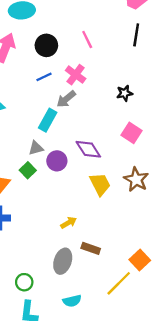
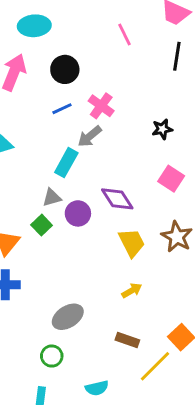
pink line: (87, 40) -> (124, 35), moved
yellow arrow: (69, 223) -> (132, 291), moved
brown rectangle: (91, 248) -> (127, 340), moved
gray ellipse: (63, 261) -> (68, 317), moved, turned 40
green circle: (24, 282) -> (52, 356), moved

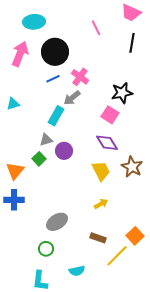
black circle: (65, 69) -> (55, 52), size x1.4
black star: (162, 129) -> (122, 93), size x1.5
pink square: (171, 179) -> (110, 115), moved
purple diamond: (117, 199) -> (107, 143), moved

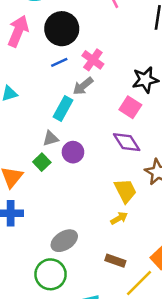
yellow trapezoid: (101, 171) -> (125, 191), moved
green circle: (46, 249) -> (51, 274), size x1.6

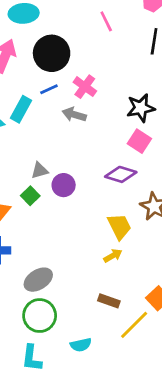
gray arrow: (83, 86) -> (74, 115), turned 55
pink square: (130, 107) -> (139, 141), moved
cyan rectangle: (63, 108) -> (21, 109), moved
purple diamond: (127, 142) -> (121, 174), turned -40
gray ellipse: (64, 241) -> (38, 280), moved

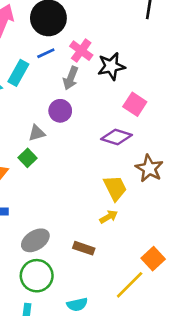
black star: (141, 108) -> (111, 66), moved
gray arrow: (74, 115) -> (71, 78), turned -85
purple circle: (64, 185) -> (60, 111), moved
brown rectangle: (109, 301) -> (84, 248), moved

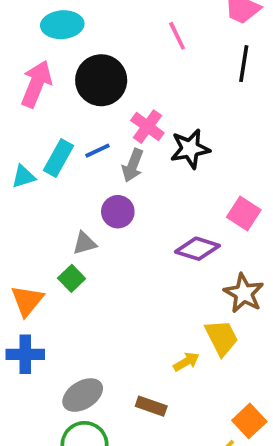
blue line: (46, 53) -> (97, 151), moved
pink square: (135, 104) -> (244, 214), moved
yellow trapezoid: (115, 188) -> (222, 338), moved

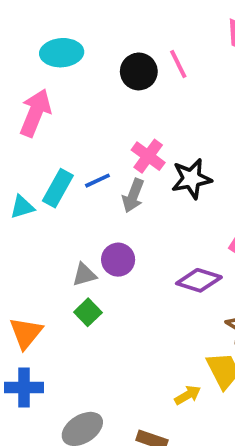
black circle: (101, 80) -> (139, 71), moved, size x0.7
purple circle: (118, 212) -> (118, 260), moved
green square: (72, 278) -> (88, 312), moved

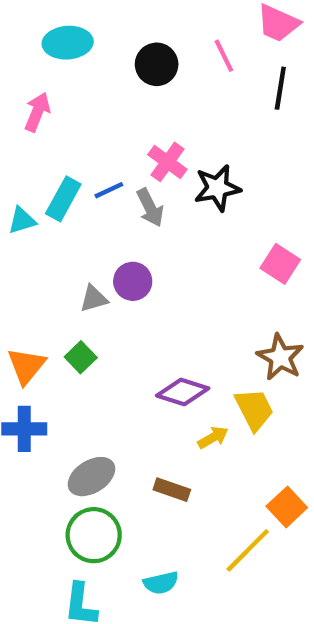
pink line: (178, 64) -> (224, 56), moved
pink arrow: (35, 113) -> (37, 112), size x0.7
gray arrow: (133, 196) -> (150, 208), turned -48
purple diamond: (199, 280) -> (183, 392), moved
green square: (88, 312) -> (81, 357), moved

